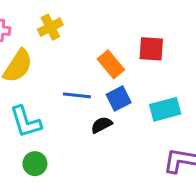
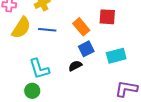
blue line: (77, 95) -> (47, 30), moved
cyan L-shape: (26, 122) -> (39, 69), moved

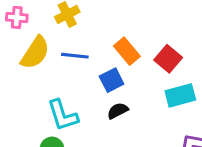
red square: (107, 17) -> (168, 59), moved, turned 36
blue square: (86, 49) -> (112, 80), moved

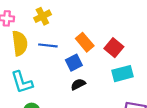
yellow semicircle: (35, 53) -> (20, 43), turned -40
cyan L-shape: (63, 115) -> (22, 82), moved

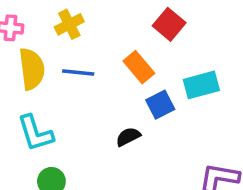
red square: (114, 48) -> (169, 24), moved
blue square: (74, 63) -> (160, 105), moved
cyan rectangle: (123, 74) -> (201, 85), moved

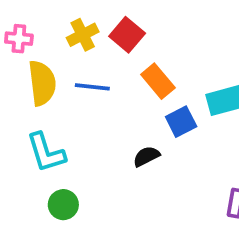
red square: (169, 24) -> (127, 35), moved

